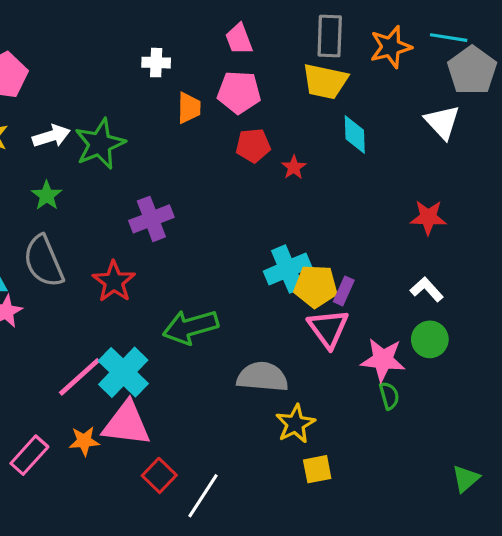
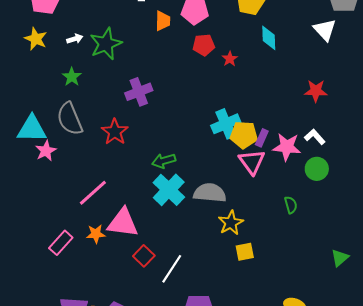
white arrow: (51, 136) -> (75, 39), size x0.7
green arrow: (191, 327) -> (164, 161), size x0.7
pink star: (383, 360) -> (287, 147), moved
cyan cross: (123, 372) -> (169, 190), moved

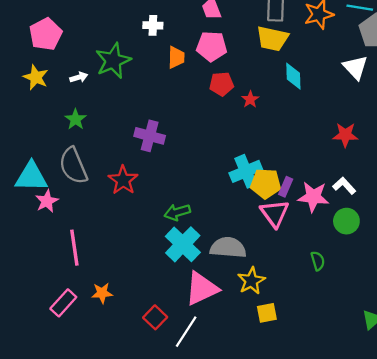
green star: (106, 44) -> (113, 61), moved
purple cross: (139, 92) -> (150, 136), turned 36
pink line: (93, 193) -> (74, 248), moved, turned -56
pink triangle: (123, 223) -> (202, 289), moved, turned -32

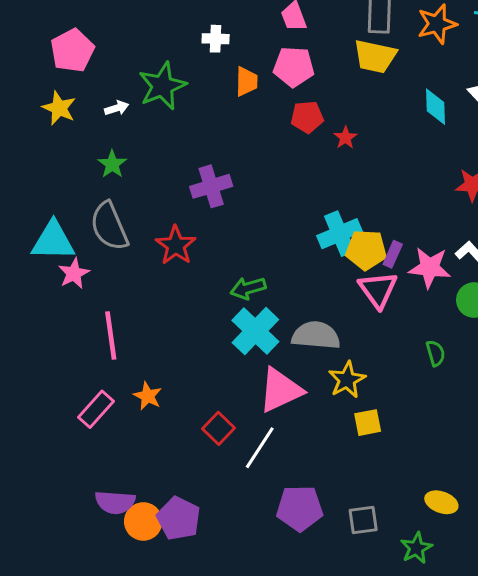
cyan diamond: (293, 76) -> (436, 107), moved
purple cross: (150, 136) -> (211, 186), turned -32
orange star: (102, 293) -> (148, 396), turned 30

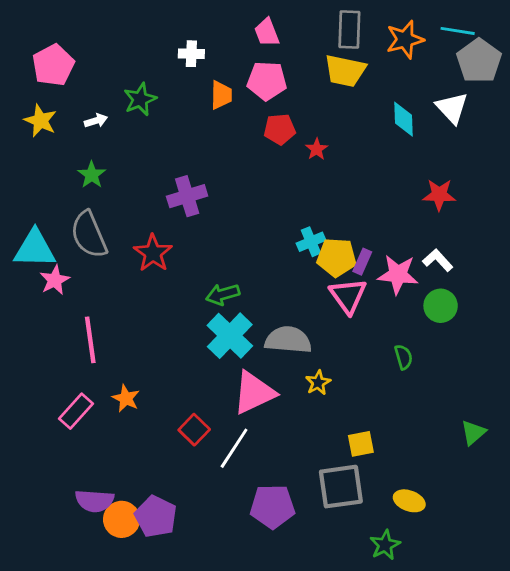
green star: (162, 86) -> (140, 99), size x0.7
cyan cross: (340, 234) -> (311, 242), size x0.7
yellow star: (347, 380) -> (318, 383), size x0.7
yellow square: (368, 423) -> (361, 444), moved
gray square: (363, 520) -> (341, 487), moved, size x1.6

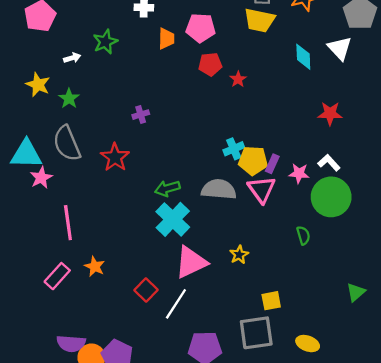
yellow star: (40, 121) -> (38, 85), moved
purple cross: (187, 196) -> (141, 115), size x0.6
pink star: (398, 274) -> (299, 173), size x0.7
green circle: (441, 306) -> (331, 197), size x1.6
gray semicircle: (288, 340) -> (219, 189), moved

